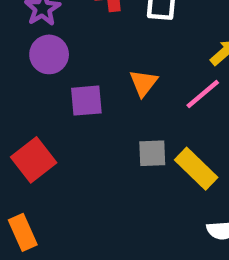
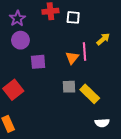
orange triangle: (143, 83) -> (72, 58), moved
pink line: (203, 94) -> (85, 52), moved, turned -54

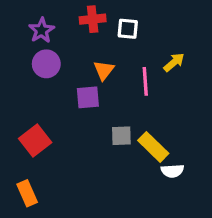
orange triangle: (72, 58) -> (104, 70), moved
purple square: (38, 62) -> (88, 97), moved
white semicircle: (102, 123) -> (172, 171), moved

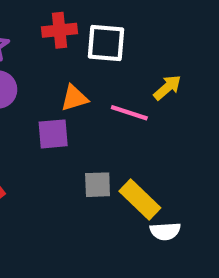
white square: (128, 29) -> (106, 43), size x1.4
orange triangle: (104, 70) -> (74, 98), turned 35
pink line: (145, 81) -> (129, 113), turned -68

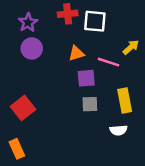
purple square: (53, 134) -> (86, 78), moved
yellow rectangle: (140, 200) -> (125, 101), moved, turned 35
white semicircle: (165, 231) -> (118, 130), moved

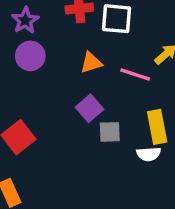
purple square: (86, 78) -> (89, 108), moved, turned -36
white semicircle: (118, 130) -> (149, 154), moved

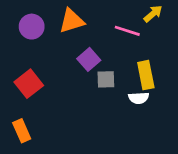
purple circle: (30, 56) -> (32, 27), moved
orange triangle: (91, 63) -> (72, 21), moved, size x1.4

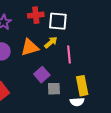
yellow arrow: (153, 14) -> (51, 42), moved
pink line: (127, 31) -> (69, 54), turned 66

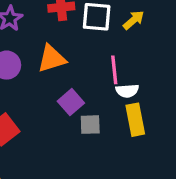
yellow arrow: (51, 42) -> (134, 20), moved
white semicircle: (77, 102) -> (127, 91), moved

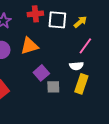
pink line: (114, 70) -> (85, 46), moved, turned 42
yellow rectangle: (135, 120) -> (81, 84), turned 30

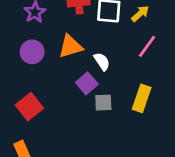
white semicircle: (76, 66) -> (102, 61), moved, turned -120

